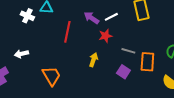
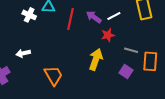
red line: (67, 32) -> (71, 19), moved
yellow arrow: (93, 60) -> (96, 59), size x1.5

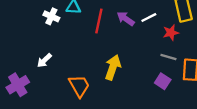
red star: (108, 35) -> (171, 33), moved
white arrow: (23, 53) -> (44, 60), turned -32
yellow arrow: (96, 59) -> (113, 67), moved

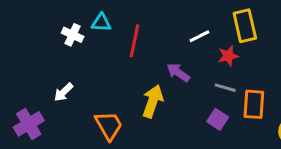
purple arrow: (126, 19) -> (178, 73), moved

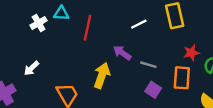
white cross: (73, 35) -> (39, 23), turned 35
red star: (228, 56) -> (191, 53), moved
gray line: (225, 88) -> (148, 65), moved

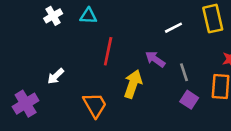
white cross: (39, 23) -> (53, 16), moved
red line: (88, 28) -> (108, 51), moved
gray line: (148, 65) -> (184, 72), turned 56

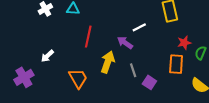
white line: (173, 28) -> (139, 27), moved
gray line: (184, 72) -> (133, 70), moved
purple square: (189, 100) -> (149, 82), moved

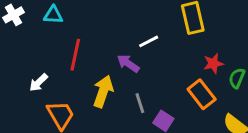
white arrow: (47, 56) -> (38, 83), moved
orange rectangle: (176, 64) -> (202, 94), turned -42

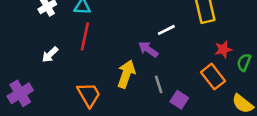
red line: (75, 55) -> (85, 36), moved
white arrow: (38, 83) -> (50, 55), moved

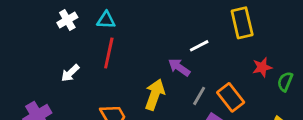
orange rectangle: (213, 77) -> (231, 97), moved
gray line: (159, 84) -> (199, 96), moved, turned 48

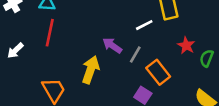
white line: (199, 46) -> (144, 25), moved
red star: (262, 67) -> (186, 45), turned -30
gray line: (199, 96) -> (135, 54), moved

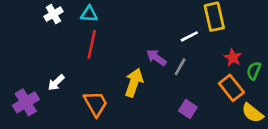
white arrow: (15, 51) -> (56, 83), moved
orange rectangle: (158, 72) -> (231, 88), moved

